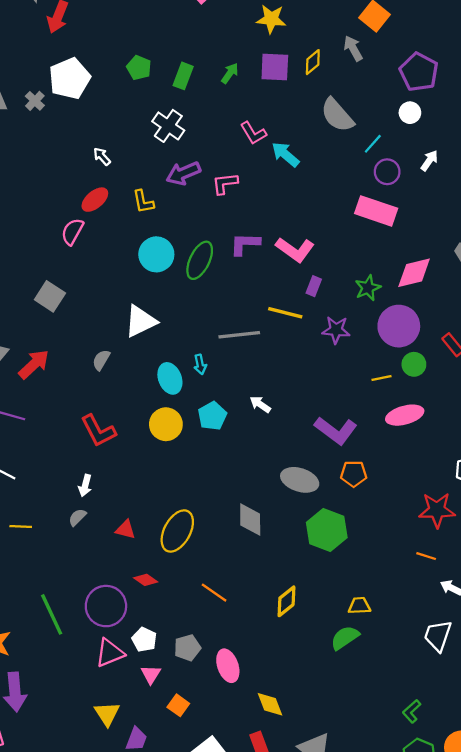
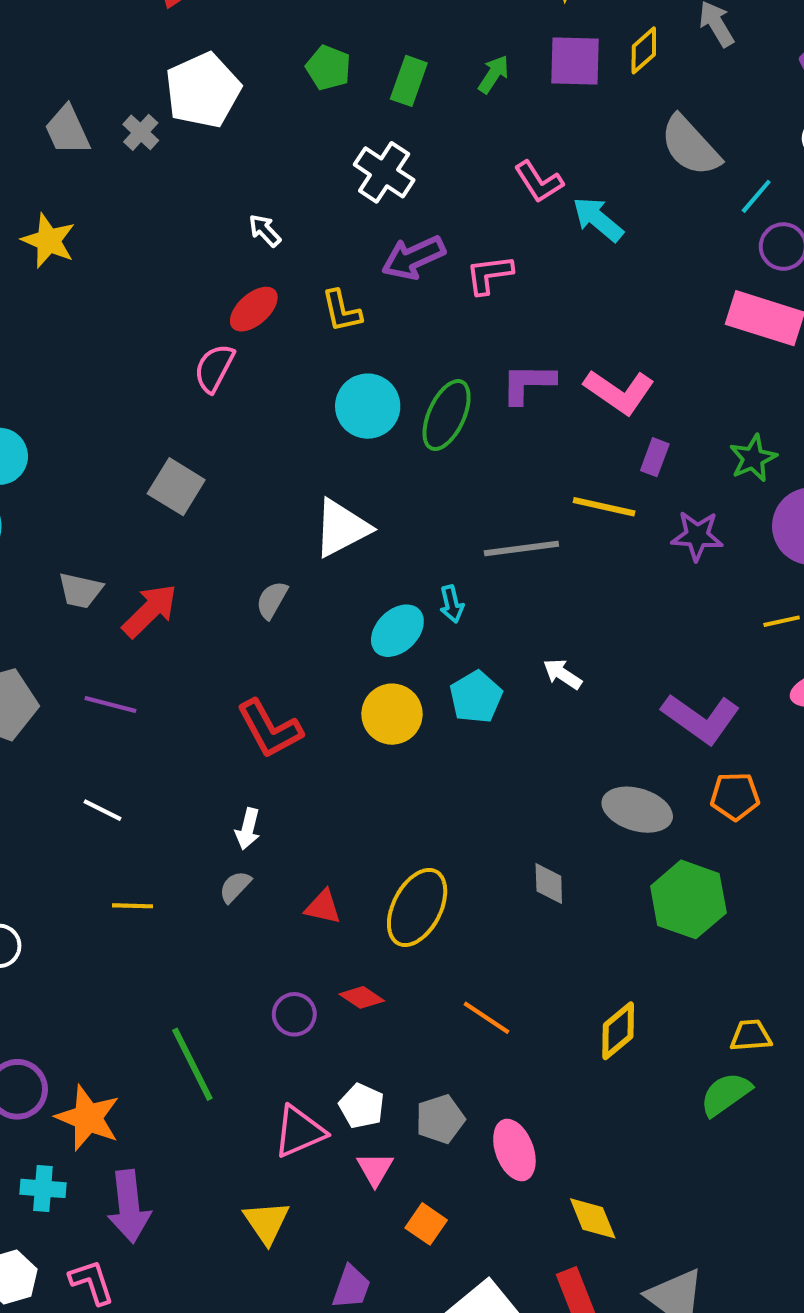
cyan ellipse: (170, 378) -> (397, 631), turned 68
gray diamond: (250, 519) -> (549, 884), size x0.7
purple circle: (106, 606) -> (294, 1014), moved, size x0.6
yellow triangle: (107, 714) -> (267, 1222), moved

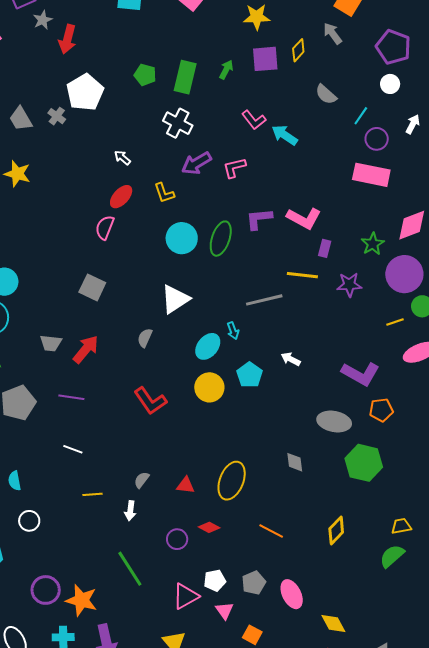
green rectangle: (409, 81) -> (185, 77), size x1.4
gray semicircle: (690, 146) -> (326, 94), size x0.7
white arrow: (248, 829) -> (130, 511), moved
white pentagon: (362, 1106) -> (215, 580), turned -30

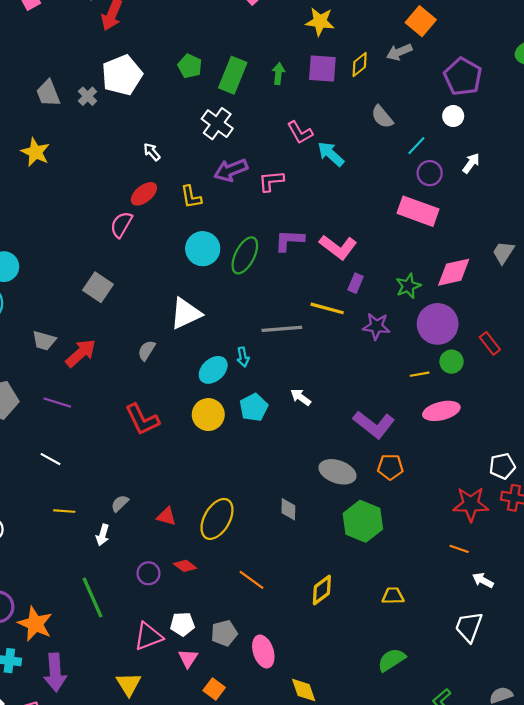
gray arrow: (332, 33) -> (399, 52), turned -85
green arrow: (226, 70) -> (278, 74), turned -30
green semicircle: (392, 556) -> (392, 660), moved

